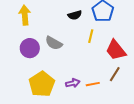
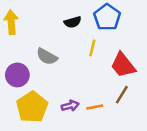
purple circle: (30, 48) -> (17, 75), moved

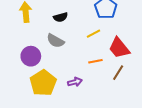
black semicircle: (73, 22) -> (61, 17), moved
yellow line: (92, 48) -> (93, 34), turned 48
orange line: (95, 107) -> (95, 61), moved

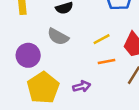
yellow line: (93, 34) -> (102, 39), moved

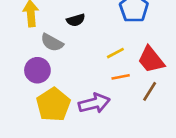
gray semicircle: (58, 37) -> (52, 43), moved
purple arrow: (82, 86) -> (94, 103), size x1.6

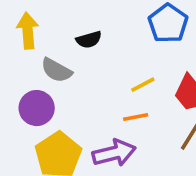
orange line: (121, 77) -> (136, 117), moved

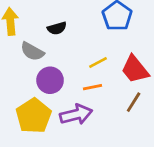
purple circle: (37, 108) -> (50, 80), moved

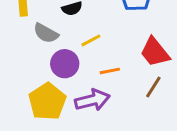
yellow line: (98, 62) -> (91, 40), moved

